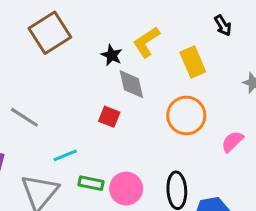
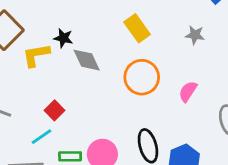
yellow L-shape: (146, 42) -> (36, 55), moved, turned 36
red square: (109, 117) -> (55, 110), moved, turned 36

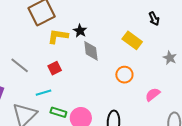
yellow rectangle: (137, 28) -> (132, 40), turned -36
orange circle: (142, 77) -> (124, 75), size x0.7
red square: (55, 110) -> (55, 68), moved

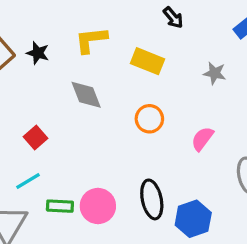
black star: (80, 31) -> (38, 53), moved
yellow L-shape: (58, 36) -> (91, 40), moved

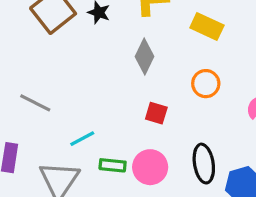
gray diamond: (86, 95) -> (144, 56), turned 44
red square: (36, 137) -> (156, 113), moved, turned -35

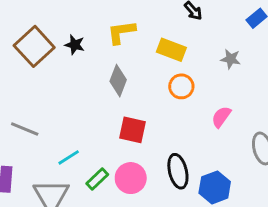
orange circle: (206, 84) -> (181, 86), moved
red square: (156, 113) -> (132, 130), size x1.4
green rectangle: (113, 165) -> (97, 179), turned -45

